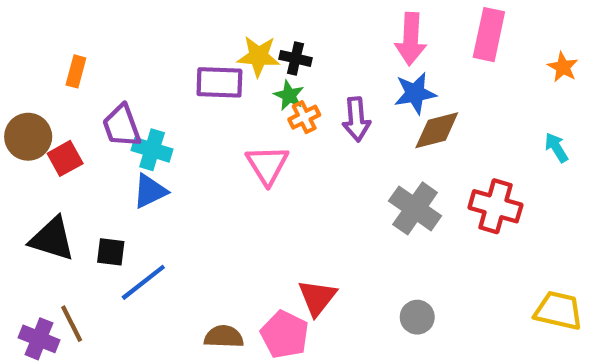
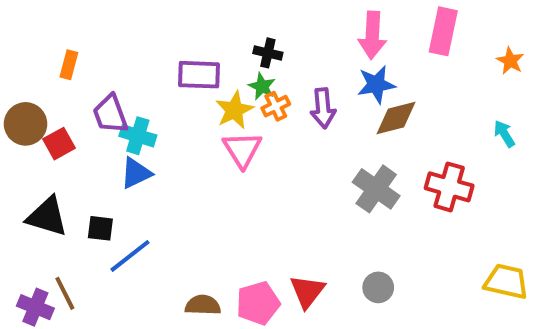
yellow star: (259, 56) -> (234, 110), moved, turned -30
red triangle: (317, 298) -> (307, 291), moved
pink pentagon: (285, 335) -> (258, 303), turned 30

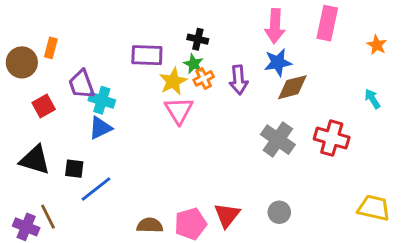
brown circle: (26, 124) -> (22, 62), moved

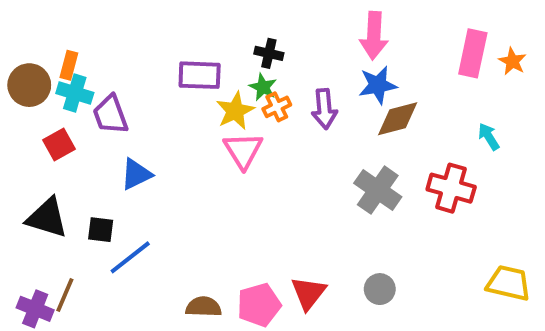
pink rectangle: (327, 23) -> (473, 53), moved
cyan arrow: (372, 99) -> (489, 137), moved
cyan cross: (102, 100) -> (75, 93), moved
brown line: (48, 217) -> (65, 295), turned 50

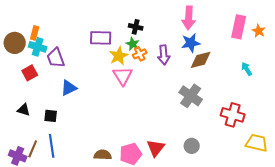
red cross: (451, 188) -> (233, 115), moved
black triangle: (47, 218) -> (24, 110), size x0.6
blue line: (130, 257) -> (52, 146), moved, turned -60

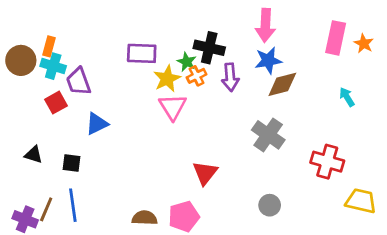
black cross: (136, 27) -> (209, 48), moved, size x1.5
red square: (30, 73) -> (56, 103), moved
red triangle: (156, 148) -> (205, 173), moved

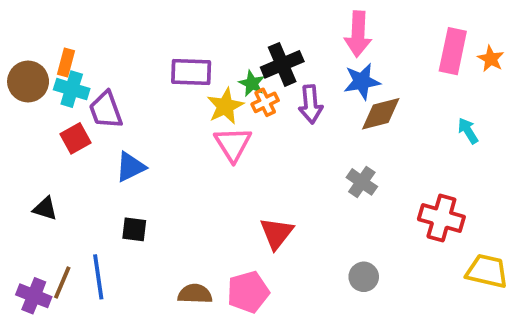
black cross: (209, 48) -> (282, 64), turned -36
gray cross: (268, 135) -> (362, 182), size x0.7
black square: (71, 163) -> (134, 229), moved

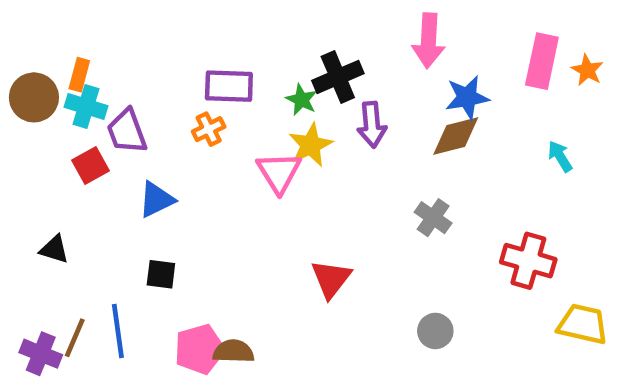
blue star: (362, 81) -> (467, 97), moved
orange cross: (265, 102) -> (209, 129), moved
yellow star: (225, 106) -> (311, 145), moved
pink pentagon: (248, 292) -> (199, 349), moved

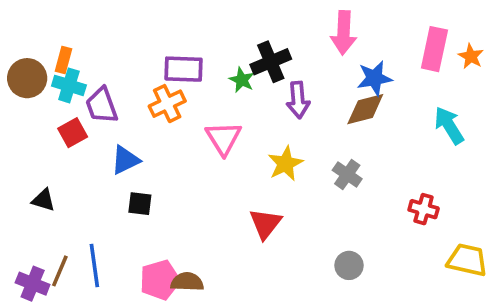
orange cross: (209, 129) -> (167, 104), size x1.4
yellow star: (311, 145) -> (285, 164), moved
cyan arrow: (560, 156) -> (449, 125), size x1.5
red cross: (528, 261) -> (424, 209), size x0.7
black square: (161, 274) -> (140, 204), moved

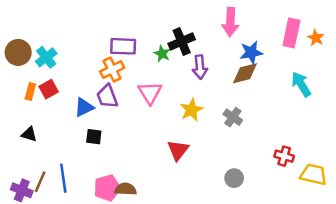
orange rectangle: (63, 60) -> (30, 91), moved
cyan cross: (69, 85) -> (46, 57), turned 35
purple trapezoid: (102, 105) -> (107, 96), moved
red cross: (424, 209) -> (284, 156), moved

